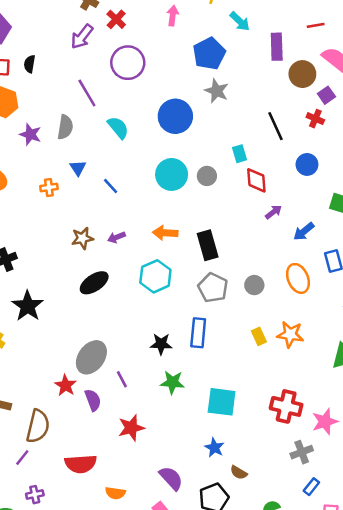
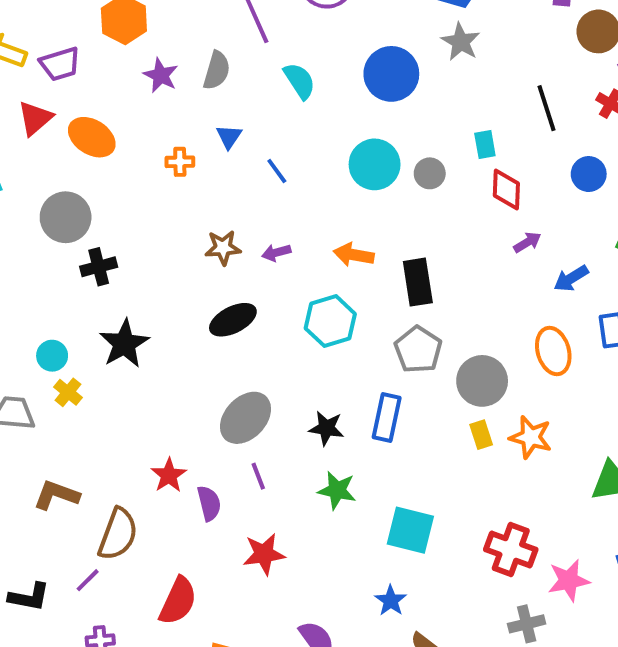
gray circle: (254, 285) -> (482, 381), moved, size x1.6
gray ellipse: (91, 357) -> (246, 418), moved
red semicircle: (81, 464) -> (178, 601), turned -68

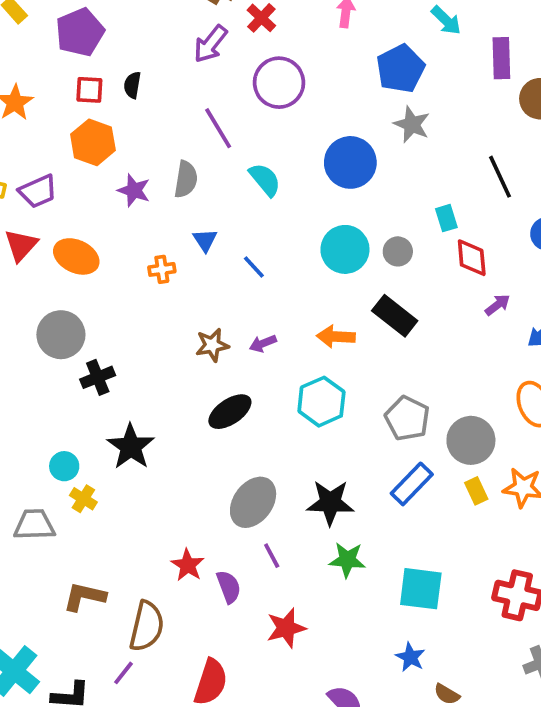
black rectangle: (418, 282) -> (395, 316), moved, turned -36
blue rectangle: (387, 418) -> (412, 484), moved, turned 39
black star: (326, 428) -> (330, 503), size x1.4

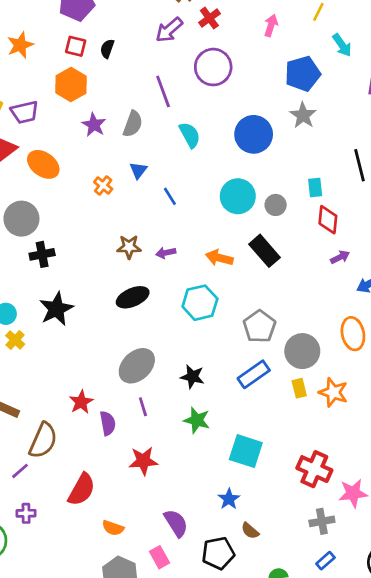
orange cross: (162, 269) -> (103, 186), turned 36
black star: (330, 503) -> (192, 377), size x0.7

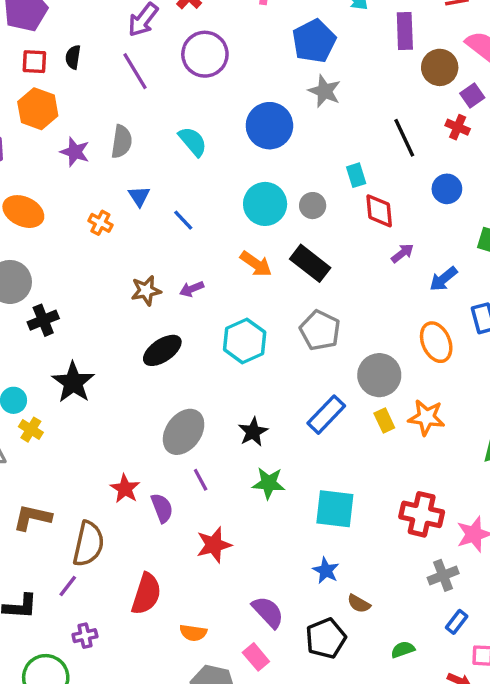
purple line: (163, 91) -> (135, 71), moved
orange arrow: (219, 258) -> (256, 264), moved, turned -148
gray pentagon: (259, 327) -> (320, 330), moved
black star: (192, 377) -> (253, 432), turned -30

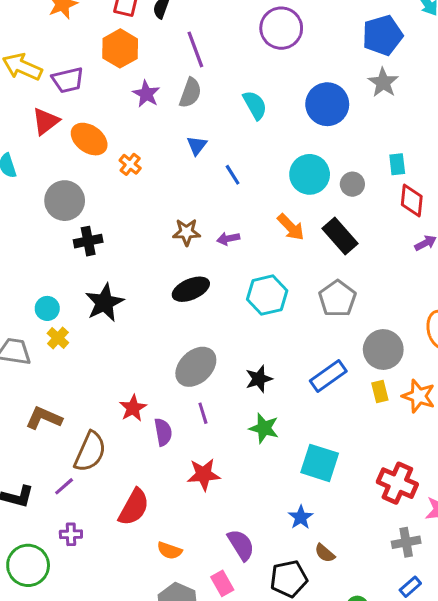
purple line: (135, 71) -> (195, 49), moved
orange cross: (100, 223) -> (130, 164), moved

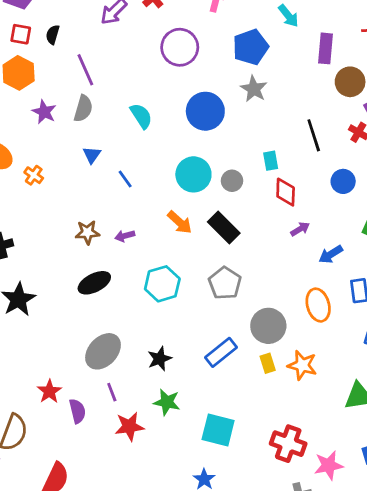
purple circle: (281, 28) -> (180, 47), moved
red star: (204, 474) -> (129, 426), moved

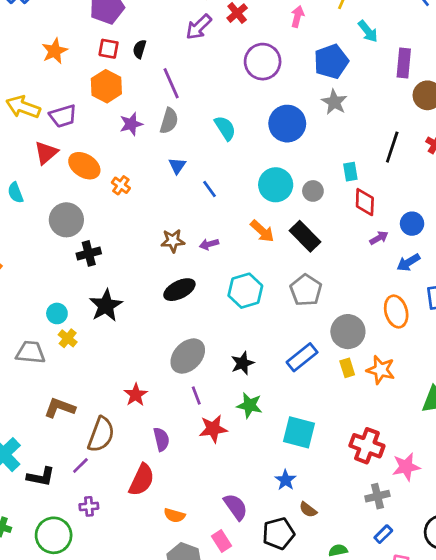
purple star: (44, 112) -> (131, 124), turned 30
black line: (314, 135) -> (392, 147), turned 36
blue circle: (343, 181) -> (412, 224), moved
purple semicircle: (77, 411) -> (161, 439), moved

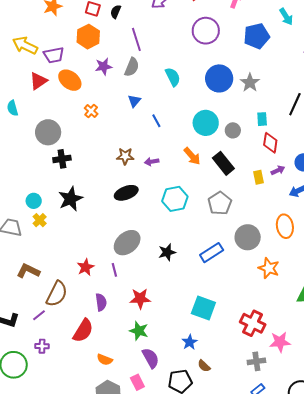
gray star: (334, 102) -> (250, 83), moved
orange ellipse: (84, 166) -> (70, 80), moved
yellow rectangle: (347, 368) -> (259, 177), moved
purple line: (196, 396) -> (114, 270), moved
green star: (249, 405) -> (139, 331), moved

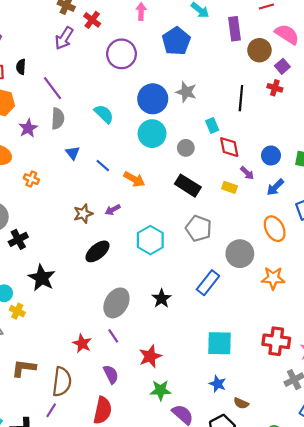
cyan circle: (206, 123) -> (152, 134), moved
orange arrow: (192, 156) -> (134, 179), moved
purple arrow: (278, 170) -> (247, 173), turned 88
yellow rectangle: (259, 177) -> (229, 187), turned -40

